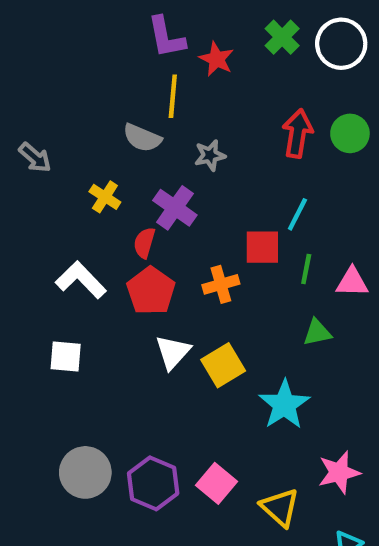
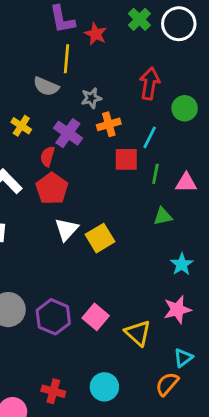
green circle: (350, 133) -> (185, 108), moved
orange cross: (221, 284) -> (109, 124), moved
cyan star: (284, 405) -> (182, 264), moved, size x0.7

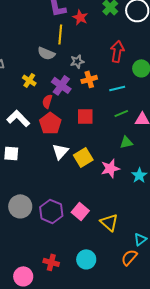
cyan line: (150, 137) -> (117, 88), turned 49
red square: (126, 159) -> (85, 116), moved
green line: (155, 174) -> (121, 113), turned 56
pink star: (177, 310) -> (110, 168), moved

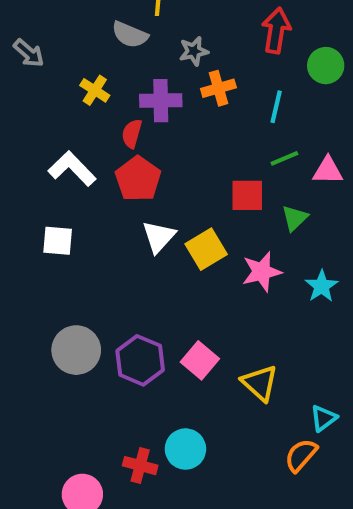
purple cross: (61, 85) -> (161, 101), turned -36
cyan line: (117, 88) -> (276, 107), turned -63
red square: (85, 116) -> (247, 195), moved
green triangle: (126, 142) -> (295, 218), turned -32
cyan circle: (86, 259) -> (185, 449), moved

